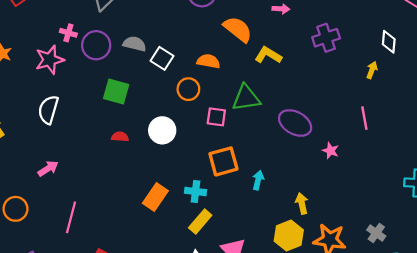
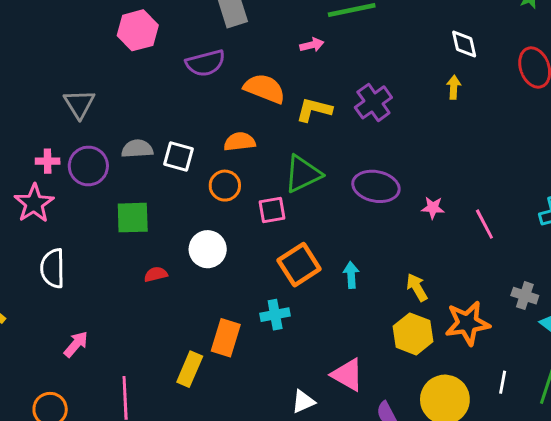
purple cross: (326, 38) -> (373, 102), moved
pink line: (364, 118) -> (484, 224), moved
yellow rectangle: (200, 222) -> (190, 369), moved

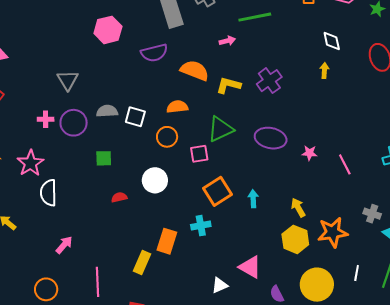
pink star: (34, 203) -> (30, 163), moved
green square: (133, 218) -> (104, 158), size x0.7

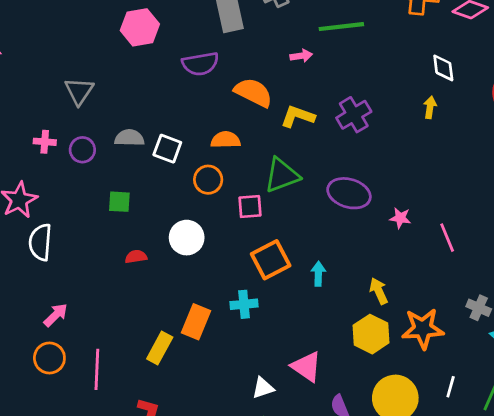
purple circle: (74, 123) -> (82, 150), size x0.7
orange circle: (46, 289) -> (49, 358), moved

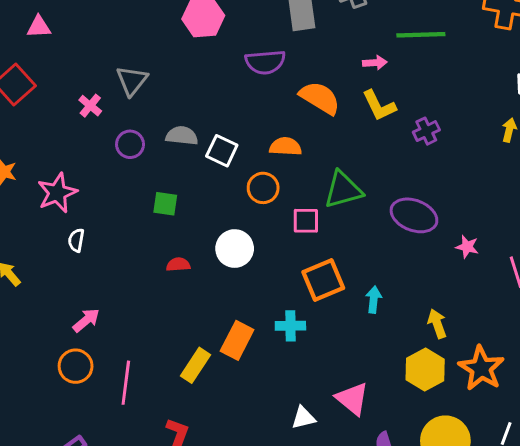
purple cross: (354, 115) -> (426, 131), size x0.7
yellow L-shape: (298, 116) -> (379, 106), moved, turned -140
pink cross: (45, 142) -> (90, 106), moved, turned 30
white semicircle: (40, 242) -> (76, 240), size x0.6
orange star: (423, 329) -> (481, 368), turned 30

